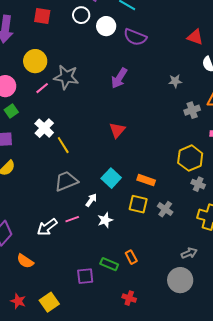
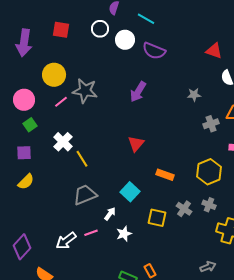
orange rectangle: (146, 180) -> (165, 175), moved
gray cross: (198, 184) -> (209, 205), moved
gray cross: (165, 209) -> (184, 209), moved

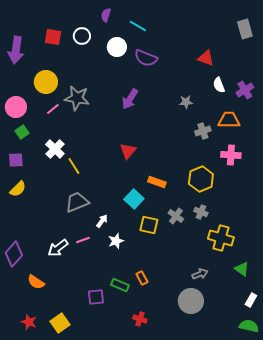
white circle: (100, 29) -> (82, 36), moved
cyan square: (130, 192) -> (134, 199), moved

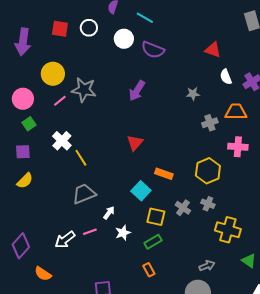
green rectangle: (120, 285) -> (153, 242), moved, turned -54

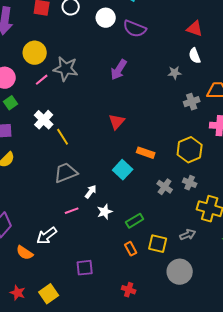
white semicircle: (226, 77) -> (195, 56), moved
yellow square: (156, 217) -> (158, 244), moved
white arrow: (65, 240) -> (47, 236), moved
gray arrow: (207, 266) -> (188, 235), moved

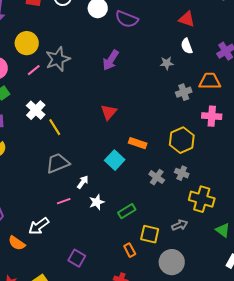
gray star: (66, 69) -> (58, 59), turned -30
orange rectangle: (131, 249) -> (130, 250), moved
purple square: (85, 268) -> (77, 258), turned 36

